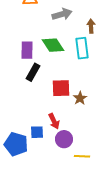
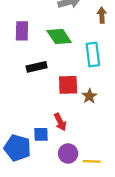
cyan rectangle: (82, 48) -> (93, 55), moved
purple rectangle: (27, 50) -> (22, 31), moved
black rectangle: (33, 72) -> (37, 67), turned 48
purple circle: (64, 139) -> (68, 153), moved

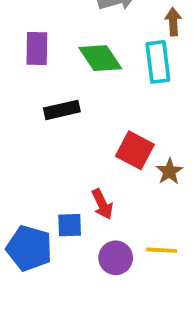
cyan rectangle: (93, 55) -> (158, 62), moved
red square: (68, 85) -> (135, 150), moved, turned 30
brown star: (89, 96) -> (169, 171), moved
yellow line: (92, 161) -> (162, 250), moved

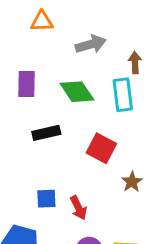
red square: (135, 150) -> (101, 148), moved
blue square: (70, 225) -> (46, 199), moved

